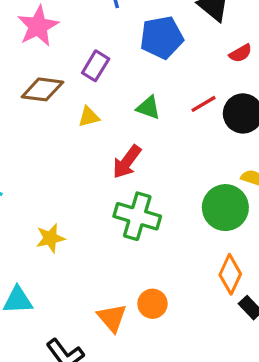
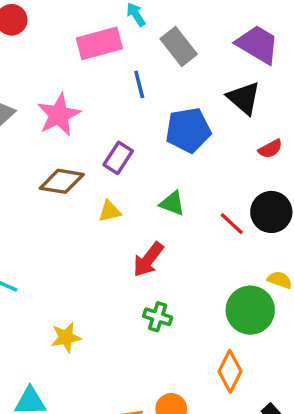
red line: (203, 104) -> (232, 224), moved, turned 72
green cross: (137, 216) -> (158, 317), size x0.6
orange diamond: (230, 274) -> (230, 371), moved

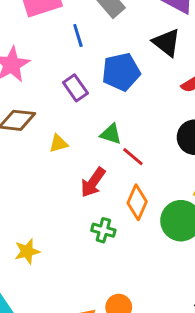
purple rectangle: (118, 158) -> (75, 88), moved, turned -65
red line: (232, 224) -> (133, 157), moved
orange diamond: (230, 371) -> (137, 202), moved

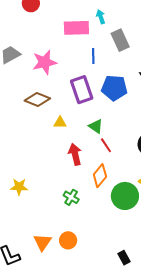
purple rectangle: (75, 88) -> (82, 90), size x1.5
red arrow: (93, 182) -> (75, 154), turned 115
green cross: (103, 230) -> (71, 197), moved

